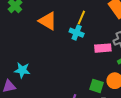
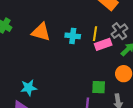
yellow line: (81, 18) -> (95, 34), moved
green square: (96, 86) -> (99, 87), moved

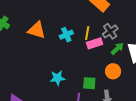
cyan cross: (73, 36) -> (66, 35), turned -32
cyan star: (29, 88) -> (57, 78), moved

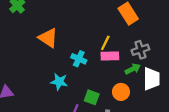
orange triangle: (37, 30) -> (48, 38), moved
gray cross: (110, 31) -> (140, 50), moved
cyan cross: (66, 35) -> (79, 59), moved, turned 32

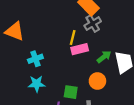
orange triangle: (48, 38) -> (15, 31), moved
gray cross: (140, 50) -> (93, 23), moved
cyan cross: (79, 59) -> (35, 59), moved, turned -32

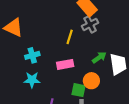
pink rectangle: (80, 49) -> (65, 64), moved
green square: (71, 92) -> (79, 90), moved

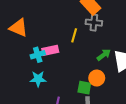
gray cross: (90, 24) -> (94, 23), turned 35
pink rectangle: (65, 64) -> (50, 50), moved

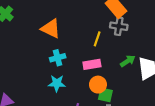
orange triangle: (18, 28) -> (51, 29), moved
pink rectangle: (50, 50) -> (92, 64), moved
orange circle: (97, 78) -> (98, 85), moved

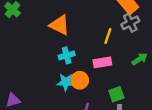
gray cross: (119, 26) -> (130, 23), turned -36
orange circle: (98, 85) -> (80, 80), moved
green square: (105, 95) -> (116, 94), turned -32

